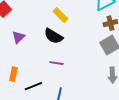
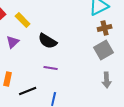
yellow rectangle: (60, 15) -> (23, 20), moved

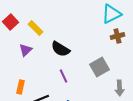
gray square: (104, 50) -> (99, 67), moved
purple line: (51, 68) -> (63, 76), turned 56

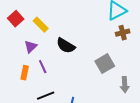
purple line: (63, 76) -> (43, 67), moved
orange rectangle: (20, 87) -> (25, 73), moved

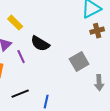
purple line: (43, 67) -> (21, 57), moved

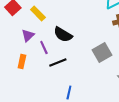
black line: (20, 94) -> (58, 62), moved

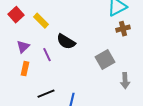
purple triangle: (28, 35) -> (23, 47), moved
black line: (58, 62) -> (46, 94), moved

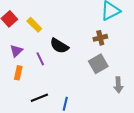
brown cross: (123, 29) -> (100, 38), moved

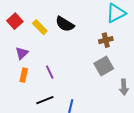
black semicircle: (59, 46) -> (65, 24), moved
purple line: (40, 59) -> (50, 72), moved

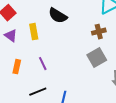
yellow rectangle: (40, 27) -> (34, 32), moved, turned 35
purple triangle: (22, 53) -> (11, 36), moved, turned -40

